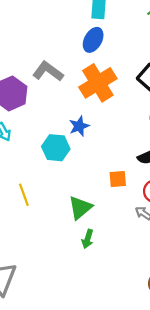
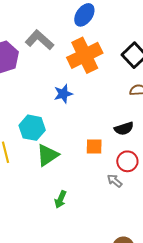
cyan hexagon: (56, 148) -> (32, 128), moved
green triangle: (80, 208) -> (47, 155), moved

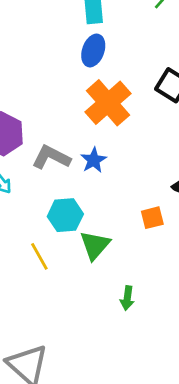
gray L-shape: (39, 40) -> (51, 157), moved

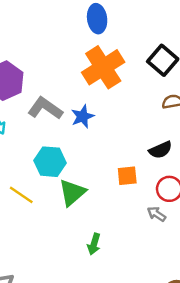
blue ellipse: (93, 50) -> (97, 19), turned -36
yellow line: (39, 256) -> (21, 195), turned -35

